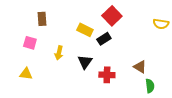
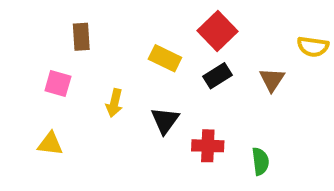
black rectangle: (104, 39) -> (218, 76), moved
brown triangle: (140, 67) -> (272, 80), moved, turned 32
green semicircle: (150, 86) -> (260, 161), moved

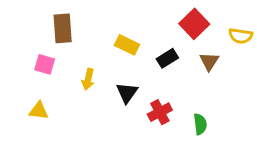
red square: (218, 31) -> (194, 24), moved
brown rectangle: (81, 37) -> (63, 28), size x1.4
red cross: (208, 146) -> (160, 112), turned -30

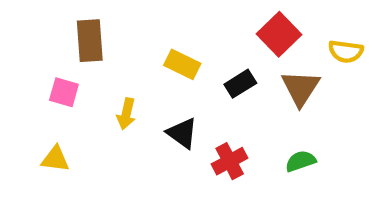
brown triangle: (209, 61) -> (301, 88), size x1.4
black triangle: (127, 93) -> (182, 133), turned -30
green semicircle: (200, 124) -> (301, 161), moved, turned -102

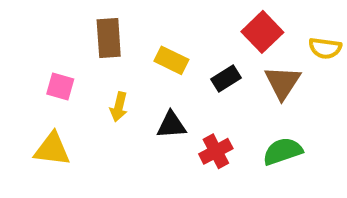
brown rectangle: (90, 41) -> (109, 38), moved
black triangle: (182, 133) -> (171, 125), turned -40
yellow triangle: (55, 159) -> (52, 149), size x1.4
green semicircle: (301, 161) -> (283, 151), size x1.4

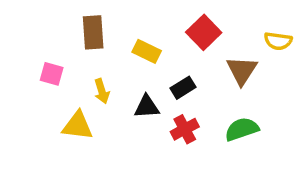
red square: (262, 32) -> (204, 32), moved
black rectangle: (226, 78) -> (183, 88), moved
yellow arrow: (119, 107) -> (102, 91), turned -30
yellow triangle: (52, 149) -> (78, 126), moved

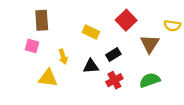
brown rectangle: (93, 32) -> (42, 20), moved

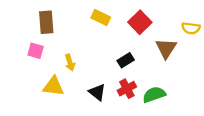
yellow rectangle: (91, 32) -> (101, 18), moved
black triangle: (91, 66) -> (97, 92), moved, turned 42
green semicircle: (150, 80) -> (154, 95), moved

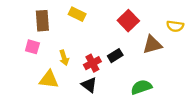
yellow rectangle: (101, 18) -> (77, 14), moved
brown triangle: (166, 48) -> (152, 45), turned 42
red cross: (127, 89) -> (92, 63), moved

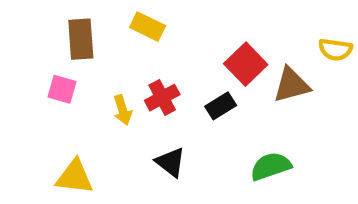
red square: (128, 21) -> (246, 64), moved
red cross: (92, 63) -> (162, 98), moved
yellow triangle: (49, 79) -> (75, 177), moved

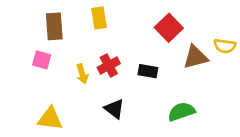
yellow rectangle: (148, 27) -> (99, 18), turned 55
yellow semicircle: (335, 50) -> (225, 46), moved
red square: (246, 64) -> (169, 28), moved
black rectangle: (221, 106) -> (148, 71), turned 42

